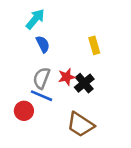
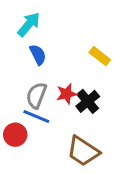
yellow rectangle: (94, 45) -> (100, 56), turned -36

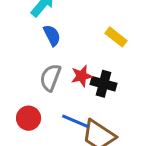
black cross: (88, 101) -> (103, 84), turned -35
blue line: (36, 117) -> (75, 121), moved

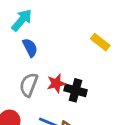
yellow rectangle: (116, 37) -> (100, 42), moved

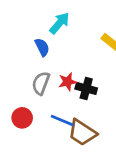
cyan arrow: (22, 20) -> (60, 23), moved

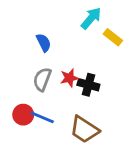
cyan arrow: (60, 23) -> (91, 18), moved
blue line: (62, 121) -> (42, 117), moved

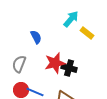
red star: (69, 78) -> (55, 63), size x1.5
gray semicircle: (42, 79) -> (19, 64), moved

